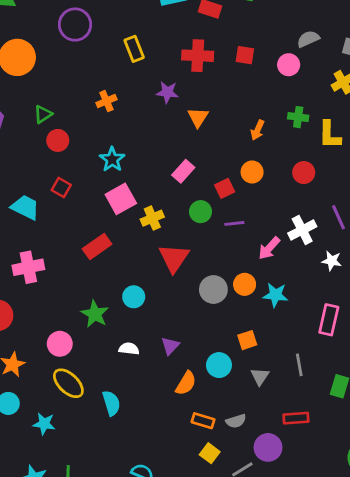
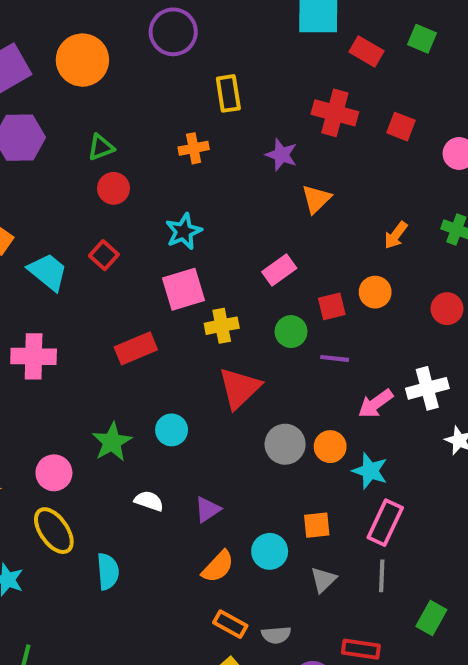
yellow rectangle: (134, 49) -> (228, 93), moved
pink rectangle: (329, 320) -> (385, 523), moved

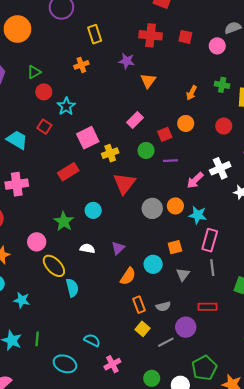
cyan star: (184, 231) -> (66, 106), moved
yellow ellipse: (54, 531) -> (54, 266), moved
orange rectangle: (230, 624) -> (139, 305), turned 49

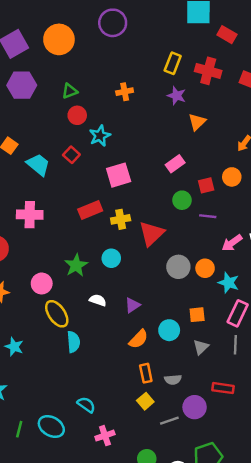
yellow rectangle: (95, 34) -> (173, 63), moved, turned 30
yellow cross: (110, 153) -> (121, 219), moved
green line: (37, 339) -> (19, 429), moved

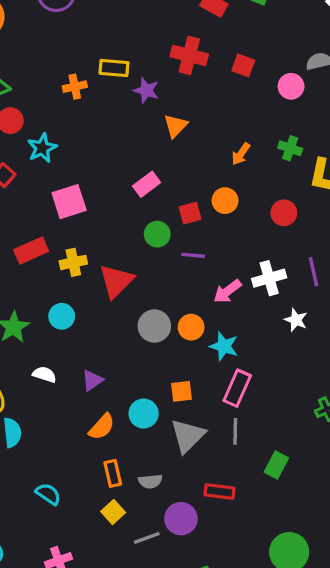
yellow rectangle: (173, 63) -> (114, 68), moved, turned 75
gray triangle: (201, 347) -> (188, 436), size x1.6
cyan semicircle: (86, 405) -> (48, 494), moved

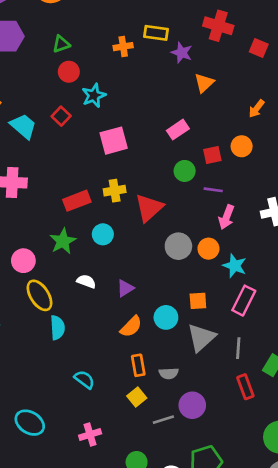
red square: (243, 65) -> (259, 48), moved
red rectangle: (31, 251) -> (77, 201), moved
pink arrow: (227, 291) -> (226, 217), moved, turned -35
gray line: (235, 431) -> (238, 348), moved
red rectangle: (219, 492) -> (245, 387), moved, turned 60

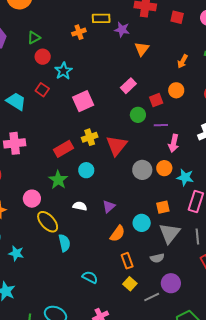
gray semicircle: (169, 373) -> (157, 258), moved

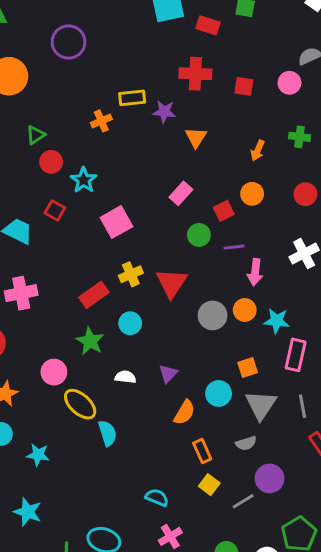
cyan semicircle: (90, 277) -> (157, 497), moved

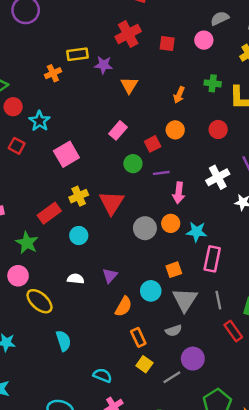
red cross: (195, 74) -> (128, 34), turned -30
green star: (90, 341) -> (27, 243), moved
cyan semicircle: (108, 433) -> (63, 341), moved

